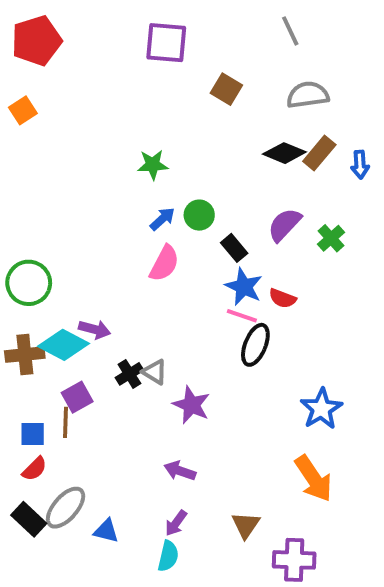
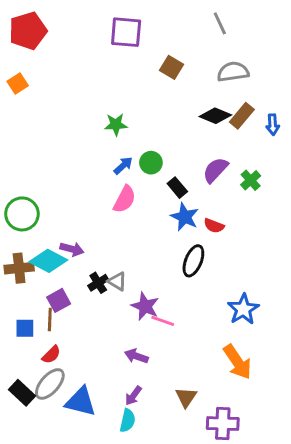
pink line: (242, 316) -> (163, 321), moved
red semicircle: (35, 469) -> (51, 355), moved
blue triangle: (106, 531) -> (81, 402), size x1.6

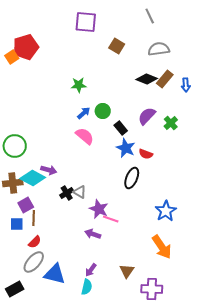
red pentagon: (28, 31) -> (26, 47), moved
pink semicircle: (125, 199) -> (85, 136), turned -78
purple square: (59, 300) -> (26, 205), moved
purple arrow: (136, 356) -> (93, 234), moved
black rectangle: (22, 393) -> (15, 289), moved, turned -72

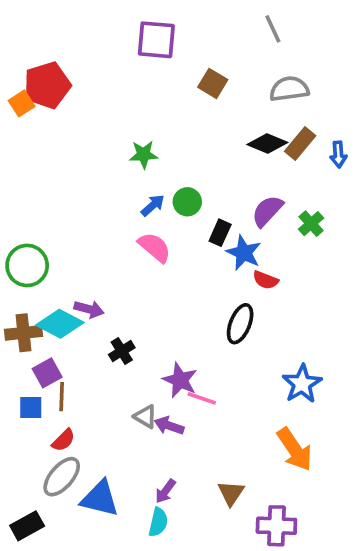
black rectangle: (121, 128) -> (220, 233), turned 64
blue star: (126, 148) -> (244, 253), moved
gray triangle: (80, 192) -> (145, 417), moved

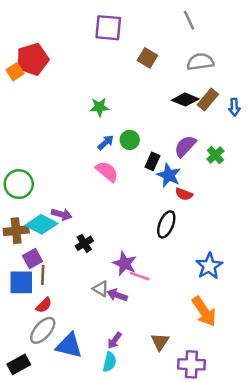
blue square: (31, 407) -> (21, 282), size x1.5

